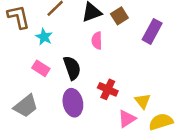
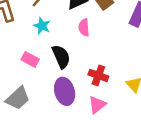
cyan star: (44, 37) -> (42, 26), moved
pink triangle: (127, 119) -> (97, 105), moved

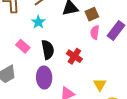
pink semicircle: (84, 27) -> (95, 32), moved
red cross: (98, 75) -> (74, 56), moved

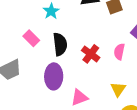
pink semicircle: (95, 32) -> (119, 52), moved

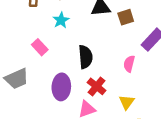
black semicircle: (60, 44) -> (85, 57), moved
red cross: (91, 54) -> (97, 86), moved

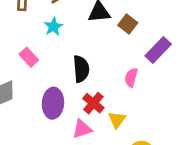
brown square: (126, 17) -> (128, 24), turned -35
yellow triangle: (127, 102) -> (117, 120), moved

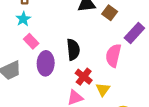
cyan star: (54, 27) -> (23, 19), moved
pink semicircle: (131, 77) -> (113, 55), size x1.5
purple ellipse: (53, 103) -> (46, 63), moved

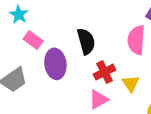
red cross: (84, 77) -> (105, 72), turned 35

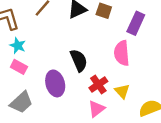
pink rectangle: (33, 40) -> (19, 67), moved

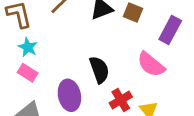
pink semicircle: (122, 53) -> (151, 64), turned -50

